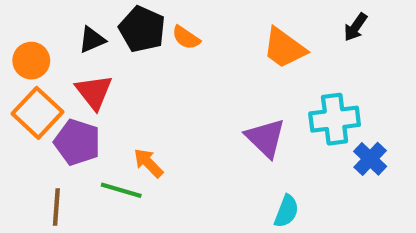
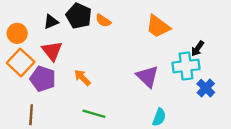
black arrow: (355, 27) -> (198, 49), moved
orange arrow: (148, 163) -> (82, 78), moved
green line: (121, 190) -> (94, 114), moved

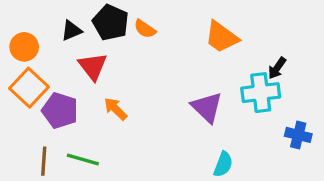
red triangle: (52, 51) -> (93, 66), moved
blue cross: (206, 88) -> (298, 135), moved, turned -30
green line: (94, 114) -> (83, 159), moved

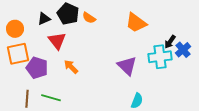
orange square: (29, 88) -> (18, 54), turned 35
blue cross: (298, 135) -> (183, 50), moved, turned 35

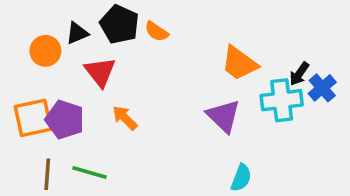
orange trapezoid: (136, 23) -> (239, 63), moved
orange circle: (15, 29) -> (45, 51), moved
orange square: (18, 54) -> (33, 118), moved

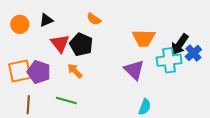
black pentagon: (119, 24) -> (81, 44), moved
orange circle: (45, 51) -> (20, 24), moved
orange trapezoid: (239, 63) -> (144, 38), turned -35
black arrow: (299, 74) -> (180, 44), size x1.5
green line: (89, 173) -> (66, 101), moved

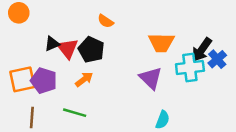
black triangle: (46, 20) -> (52, 44), moved
orange circle: (20, 24) -> (19, 13), moved
orange arrow: (75, 71) -> (84, 79), turned 98

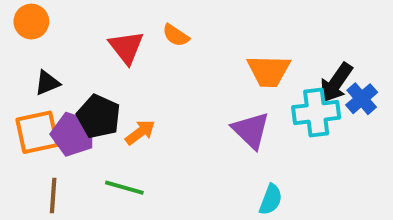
black triangle: (52, 44) -> (47, 83), moved
red triangle: (67, 48) -> (126, 47), moved
black pentagon: (91, 50) -> (99, 116), moved

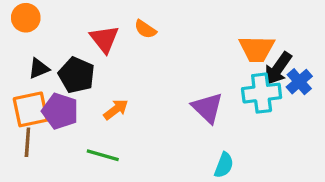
orange trapezoid: (269, 71) -> (257, 49), moved
black pentagon: (99, 116) -> (77, 75), moved
brown line: (53, 196) -> (27, 142), moved

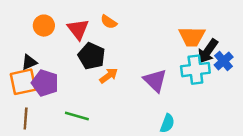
orange circle: (26, 18) -> (44, 26), moved
black triangle: (39, 68) -> (29, 62), moved
black pentagon: (77, 75) -> (92, 56), moved
orange arrow: (116, 109) -> (109, 76), moved
brown line: (27, 142) -> (26, 118), moved

